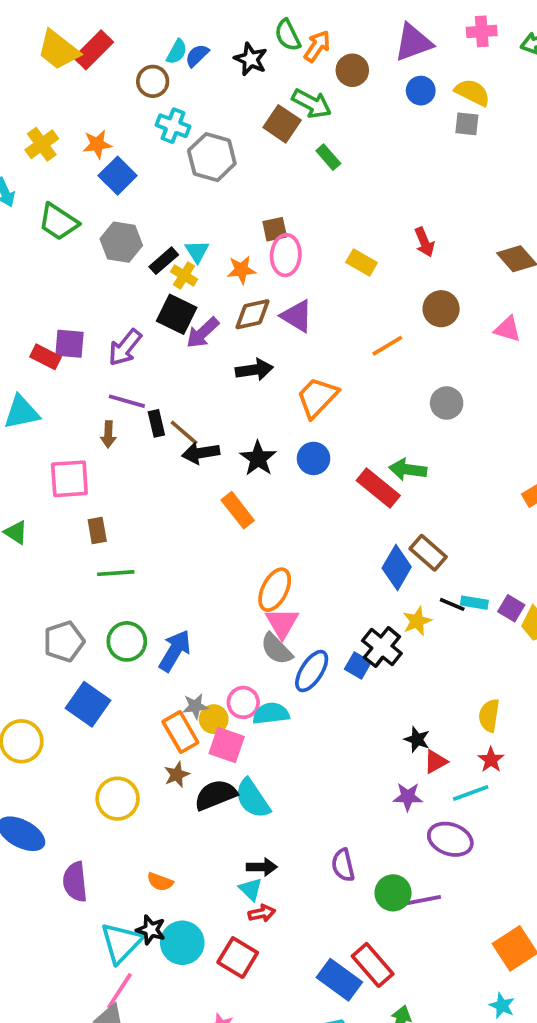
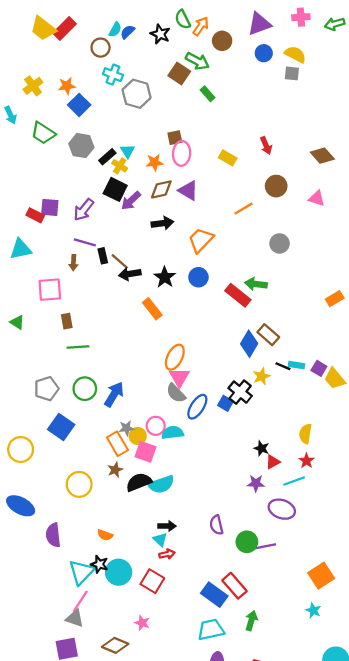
cyan semicircle: (252, 799) -> (161, 484), turned -75

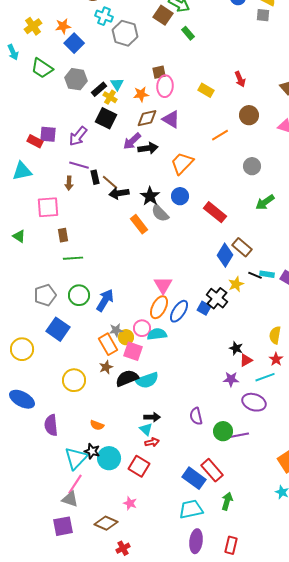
purple arrow: (131, 201) -> (132, 141), moved
green arrow: (256, 284) -> (265, 202), moved, turned -42
orange ellipse: (175, 357) -> (159, 307), moved
gray semicircle: (176, 393) -> (160, 213), moved

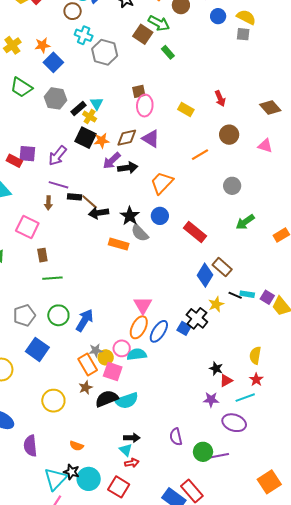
orange star: (141, 94) -> (102, 141), moved
black rectangle: (95, 177) -> (75, 197), turned -72
pink square: (48, 207) -> (27, 227), turned 30
orange rectangle: (139, 224) -> (119, 244), turned -36

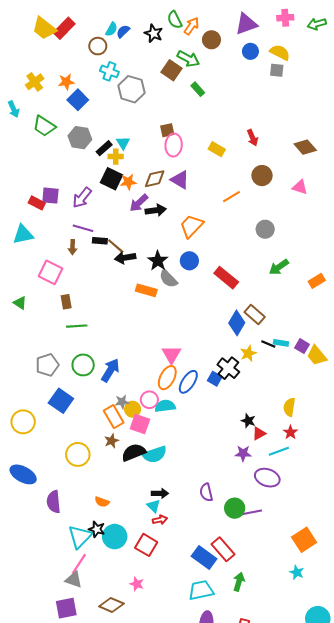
yellow cross: (90, 117) -> (116, 157), turned -32

